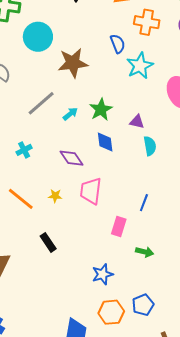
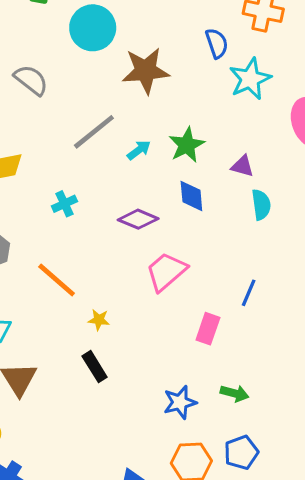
purple diamond: (72, 158) -> (138, 219), turned -35
pink trapezoid: (91, 191) -> (166, 272), turned 40
yellow star: (55, 196) -> (99, 320), moved
black rectangle: (48, 242) -> (95, 367), moved
green arrow: (145, 252) -> (234, 393), moved

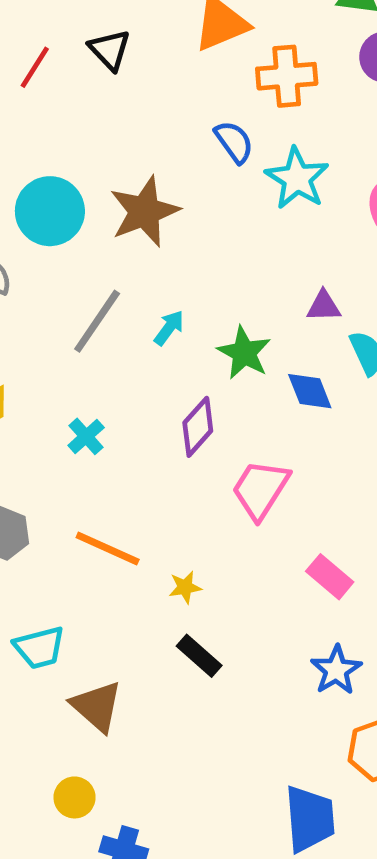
cyan circle: (93, 28) -> (50, 211), moved
green star: (187, 145) -> (244, 353), moved
blue diamond: (191, 196) -> (310, 391), moved
purple diamond: (138, 219) -> (198, 427), turned -54
pink rectangle: (208, 329) -> (330, 577), moved, turned -52

